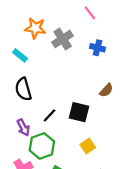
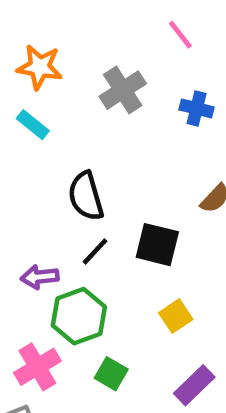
orange star: (35, 28) -> (40, 67), moved
black semicircle: (23, 89) -> (86, 196), moved
purple arrow: (23, 127) -> (40, 277), turned 112

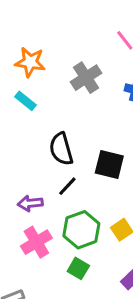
black square: (157, 245) -> (109, 165), moved
green hexagon: (79, 316) -> (81, 230), moved
pink cross: (37, 367) -> (36, 242), moved

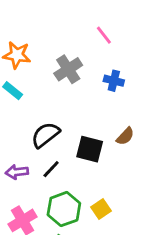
black semicircle: (61, 149) -> (45, 135), turned 68
purple arrow: (30, 203) -> (17, 172), moved

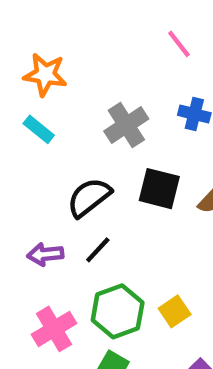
gray cross: (68, 69) -> (126, 125), moved
black square: (90, 149) -> (159, 189), moved

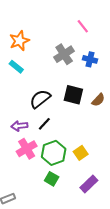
orange star: (45, 75) -> (19, 41), turned -30
gray cross: (126, 125) -> (64, 54), moved
pink cross: (54, 329) -> (27, 149), moved

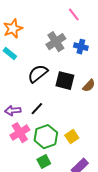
black semicircle: (40, 99) -> (38, 74), moved
green square: (52, 179) -> (44, 162), turned 32

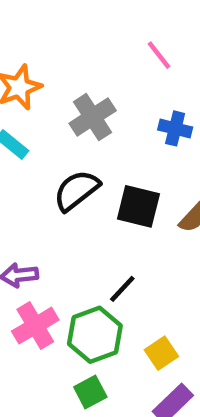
gray cross: (56, 42) -> (93, 117), moved
black line: (37, 109) -> (122, 289), moved
yellow square: (72, 137) -> (161, 353), moved

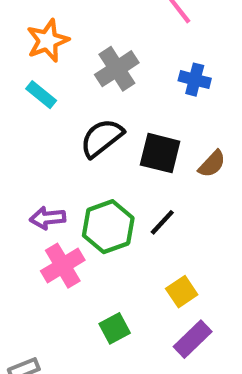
black line: (122, 289) -> (162, 222), moved
green hexagon: (95, 335) -> (108, 227), moved

